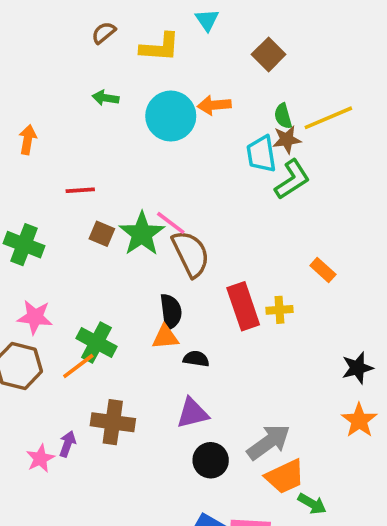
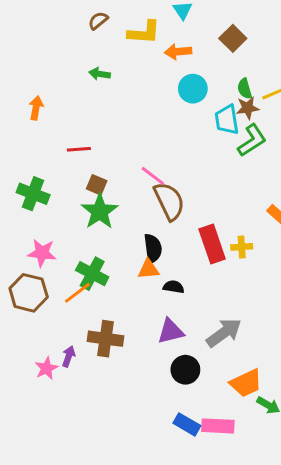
orange arrow: (214, 105) -> (178, 52), moved
cyan circle: (171, 116) -> (193, 89), moved, size x0.7
green star: (142, 234) -> (100, 211), moved
gray arrow: (269, 442) -> (224, 333), moved

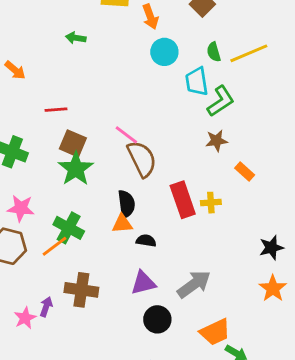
orange arrow: (178, 52) -> (150, 17), turned -105
orange arrow: (36, 108) -> (15, 70), turned 120
brown star: (248, 108) -> (216, 141), moved
brown square: (97, 185) -> (73, 143), size x1.4

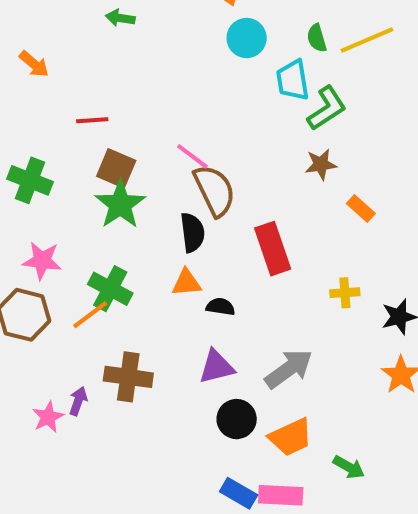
yellow cross: (211, 203) -> (345, 293), moved
black semicircle: (126, 204) -> (192, 233), moved
orange trapezoid: (215, 332) -> (291, 437), moved

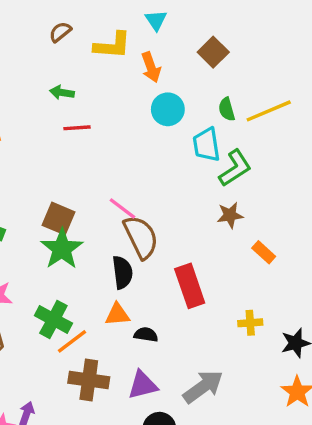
red line: (92, 120) -> (77, 128), moved
orange line: (90, 315) -> (72, 341), moved
brown cross: (128, 377) -> (89, 380), moved

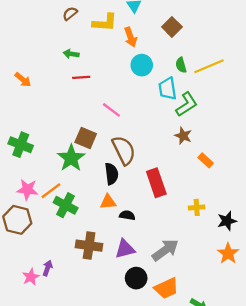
pink line: (122, 208) -> (111, 110), moved
brown star: (230, 215) -> (183, 136), turned 30
brown square: (59, 219) -> (86, 138), moved
orange line: (72, 341) -> (51, 191), moved

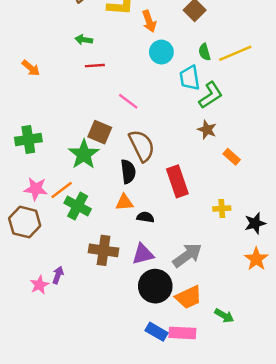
green cross: (21, 145) -> (28, 140), turned -30
black circle: (136, 278) -> (155, 286), size x1.4

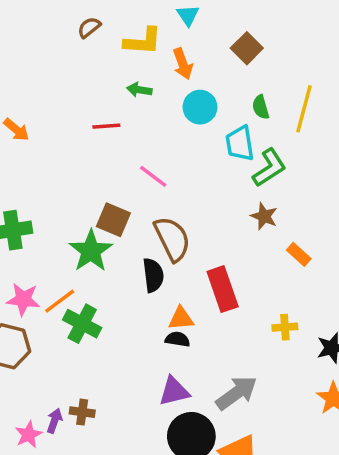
green arrow: (84, 40) -> (139, 90), moved
yellow line: (235, 53) -> (304, 109), turned -52
orange triangle: (124, 202) -> (181, 318), moved
brown cross: (104, 250) -> (82, 412), moved, size x0.6

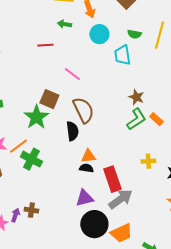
green semicircle: (261, 107) -> (134, 34), turned -64
green L-shape: (269, 168) -> (136, 119), moved
red rectangle: (223, 289) -> (112, 179), moved

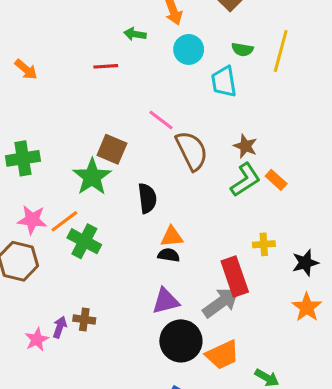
pink line: (72, 74) -> (161, 120), moved
brown semicircle: (83, 110) -> (192, 151), moved
red rectangle: (112, 179) -> (235, 277), moved

